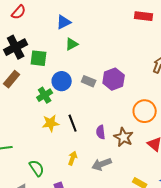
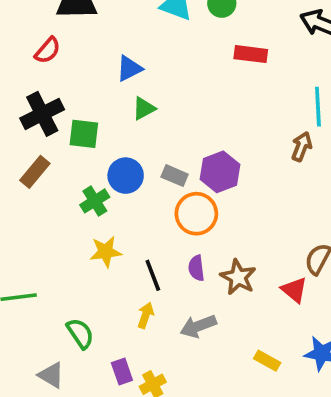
red rectangle: (144, 16) -> (251, 54), moved
orange circle: (145, 111) -> (196, 214), moved
black line: (73, 123) -> (153, 275), moved

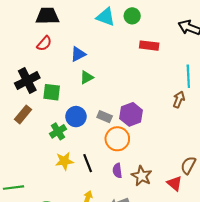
red semicircle: (48, 50) -> (44, 43), moved
black line: (153, 275) -> (88, 163), moved

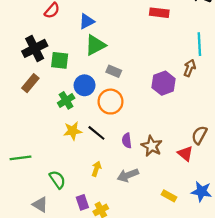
green triangle: (87, 77) -> (95, 45), size x1.5
purple hexagon: (131, 114) -> (164, 83), moved
gray rectangle: (105, 117) -> (114, 71), moved
orange circle: (117, 139) -> (111, 102), moved
black line: (88, 163) -> (96, 133), turned -30

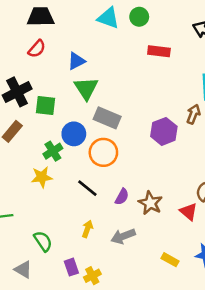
green triangle: (95, 45) -> (86, 88), turned -35
gray rectangle: (114, 71) -> (107, 118), size x1.5
yellow star: (73, 131) -> (42, 177), moved
purple semicircle: (127, 141) -> (122, 197), turned -144

